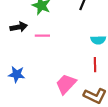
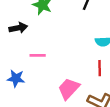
pink line: (42, 36) -> (38, 55), moved

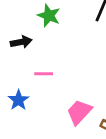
blue star: (16, 78) -> (18, 100), turned 30

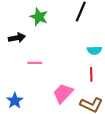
blue star: (18, 100) -> (15, 101), moved

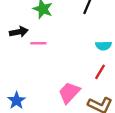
pink line: (35, 63) -> (38, 43), moved
red line: (91, 74) -> (100, 72), turned 32

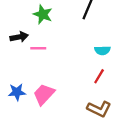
pink trapezoid: (69, 93) -> (44, 94), moved
blue star: (17, 101) -> (17, 92), moved, turned 30

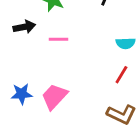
pink line: (38, 48) -> (59, 39), moved

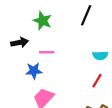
blue star: (22, 94) -> (34, 71), moved

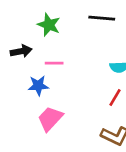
black line: (86, 15) -> (102, 18), turned 72

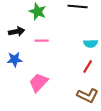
blue star: (38, 86) -> (15, 60), moved

